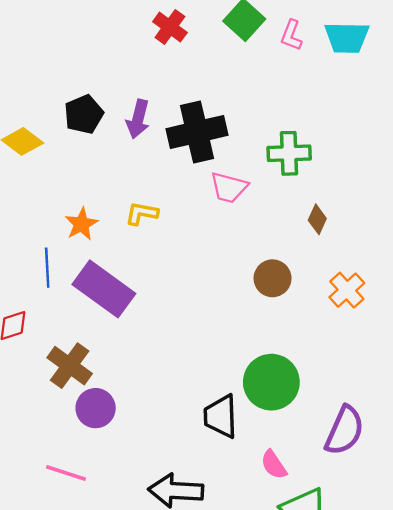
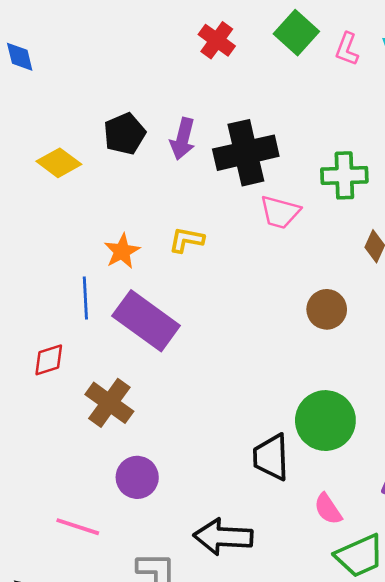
purple circle: (96, 408) -> (137, 477), moved
pink line: (66, 473) -> (78, 527), moved

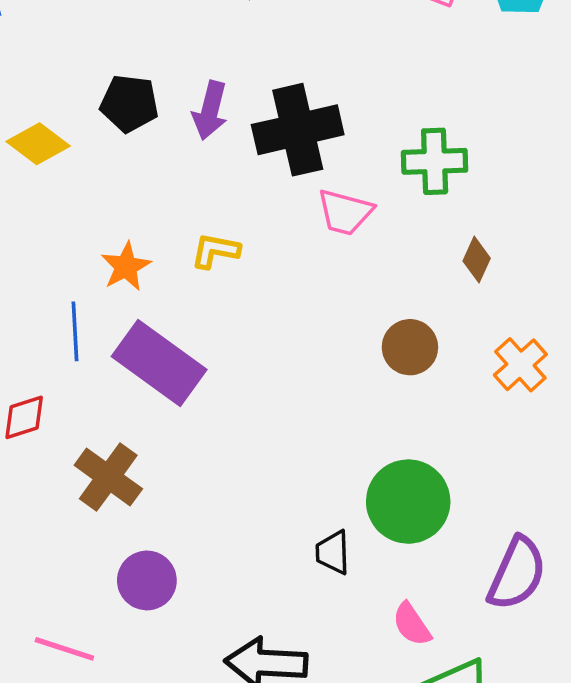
black pentagon: (125, 134) -> (129, 103), turned 30
black trapezoid: (271, 457) -> (333, 552), size x0.7

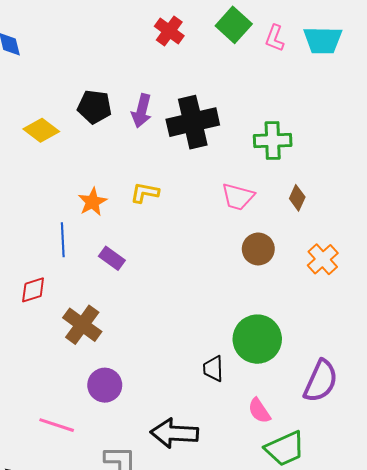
pink trapezoid: (345, 212) -> (238, 197), moved
purple rectangle: (159, 363) -> (112, 258), size x0.5

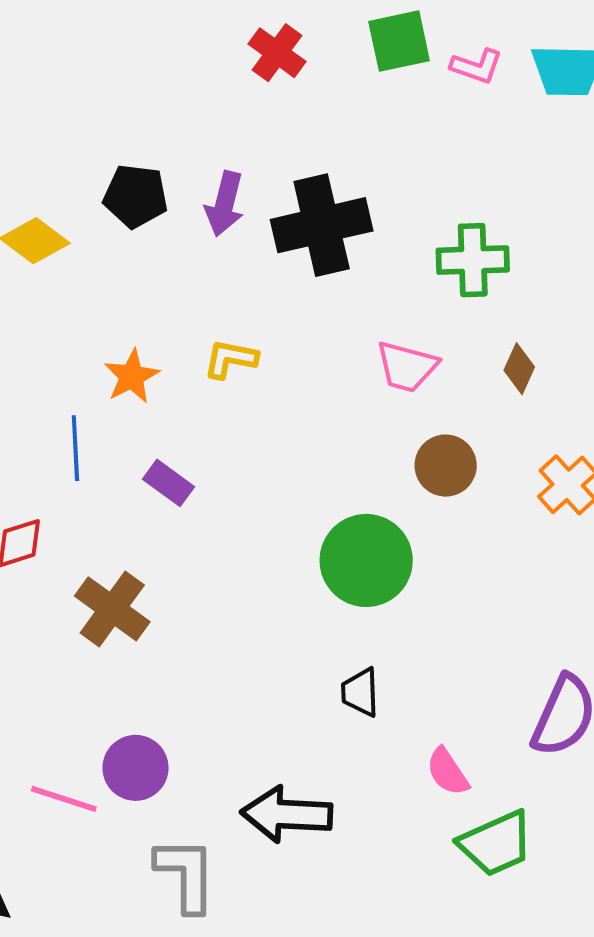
green square: (234, 25) -> (399, 41), turned 36
pink L-shape: (275, 38) -> (477, 66), turned -92
green circle: (257, 339) -> (366, 560), moved
purple circle: (105, 385) -> (136, 768), moved

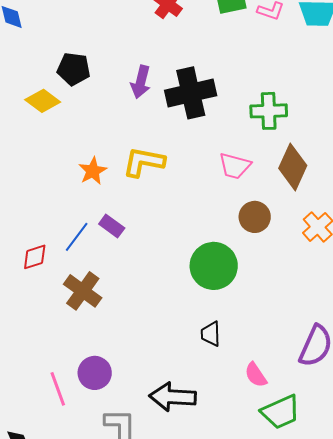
black pentagon: (136, 196) -> (74, 69), moved
yellow L-shape: (230, 359) -> (144, 162), size x1.5
brown diamond: (519, 369) -> (293, 167), size x1.8
blue line: (75, 448) -> (77, 237), moved, turned 40
pink line: (64, 799) -> (58, 389), turned 52

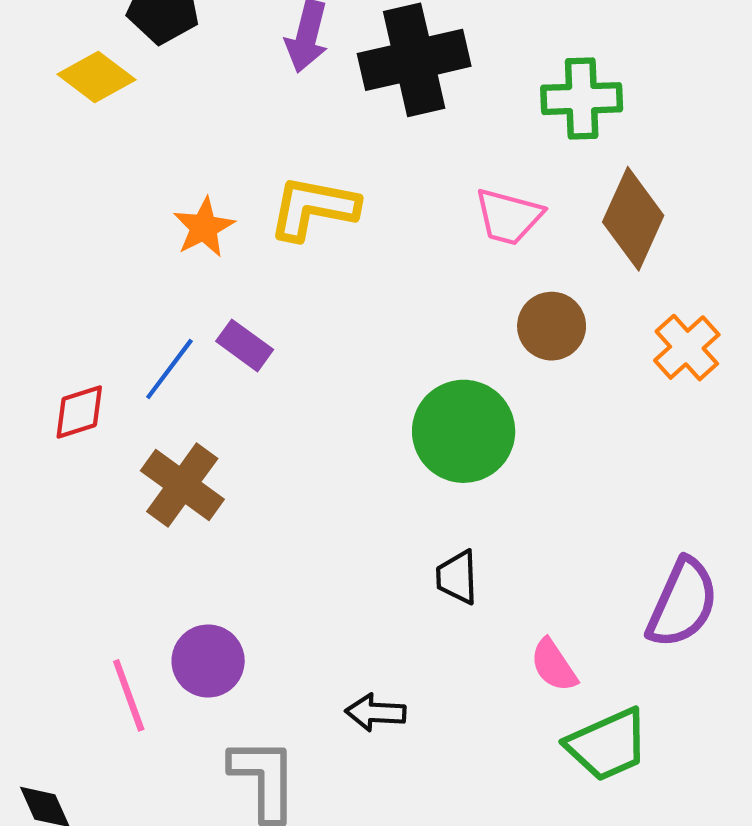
black arrow: (173, 397) -> (376, 713), size x0.6

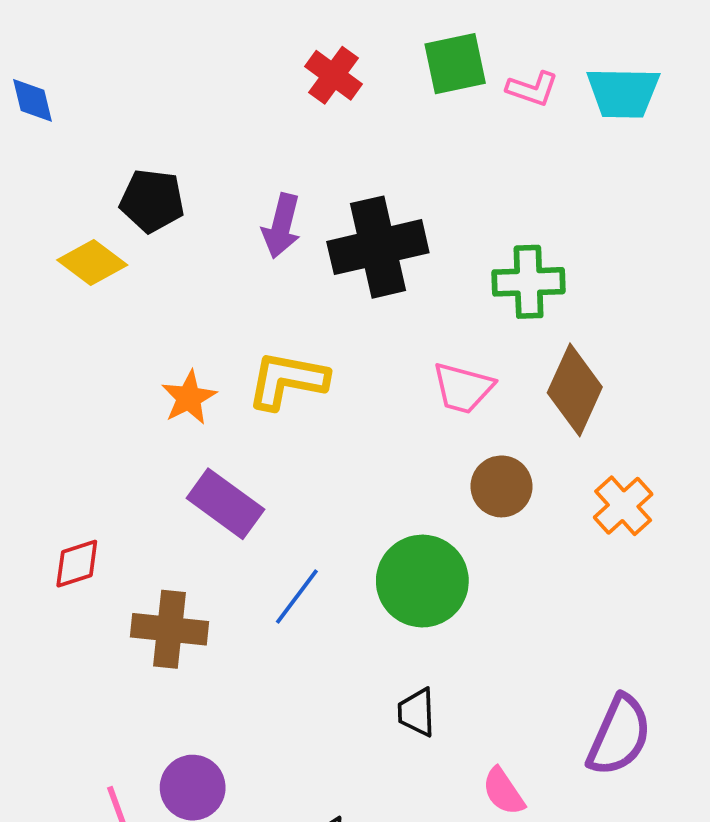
purple rectangle: (245, 345) -> (225, 504), size x1.5
blue line: (169, 369) -> (297, 596), moved
brown cross: (182, 485) -> (169, 629), turned -30

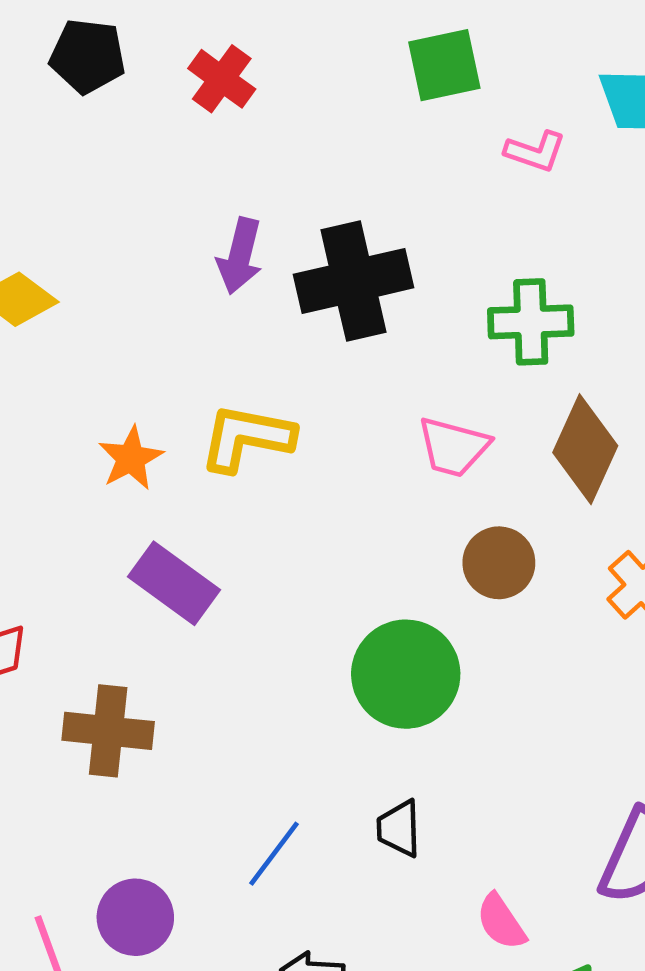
red cross: (334, 75) -> (222, 79), moved
pink L-shape: (532, 89) -> (535, 152), moved
black pentagon: (152, 201) -> (88, 56), moved
blue line: (297, 596) -> (274, 854), moved

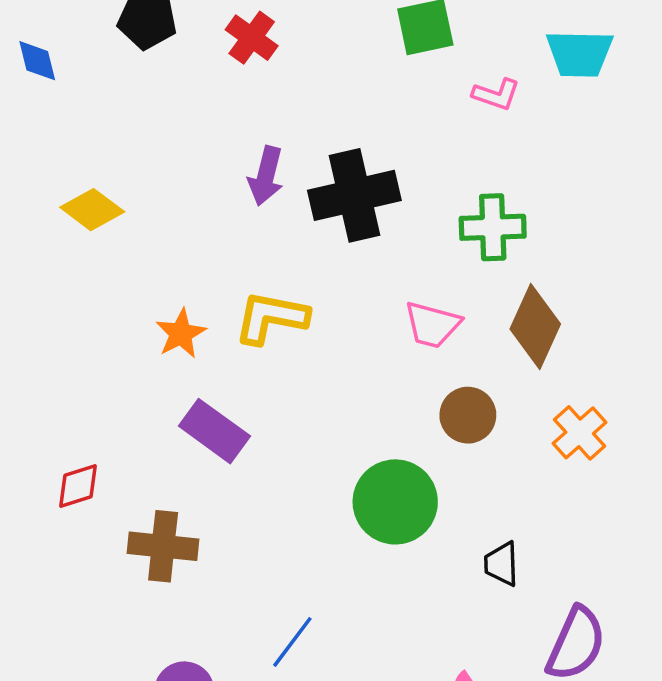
black trapezoid: (399, 829) -> (502, 564), moved

